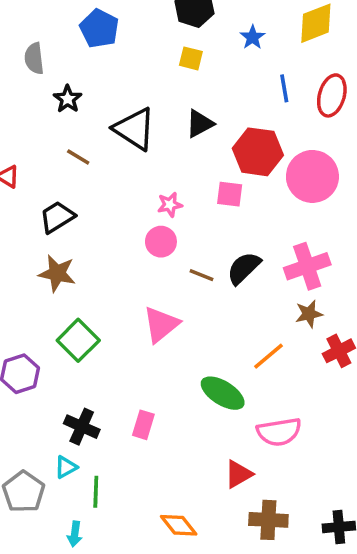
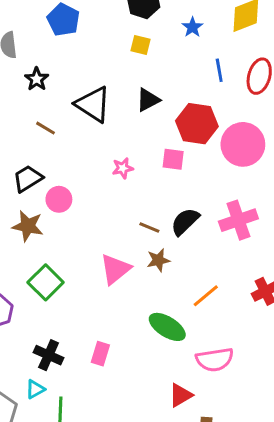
pink circle: (161, 242) -> (59, 199), moved
brown star: (309, 314) -> (158, 260), moved

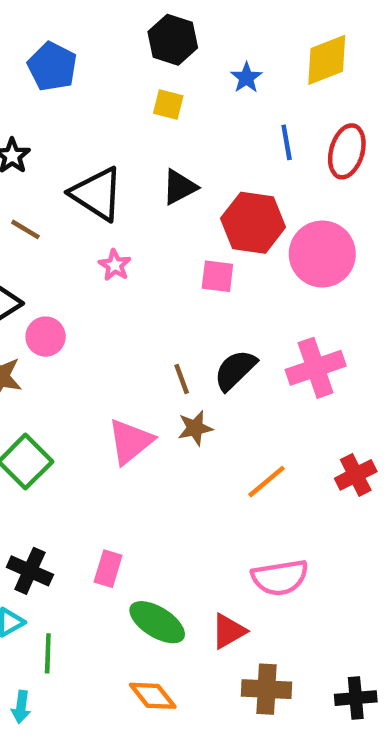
pink star: (123, 168) -> (115, 265), moved, turned -30
brown line: (149, 228) -> (182, 379), turned 48
green ellipse: (167, 327) -> (157, 622), moved

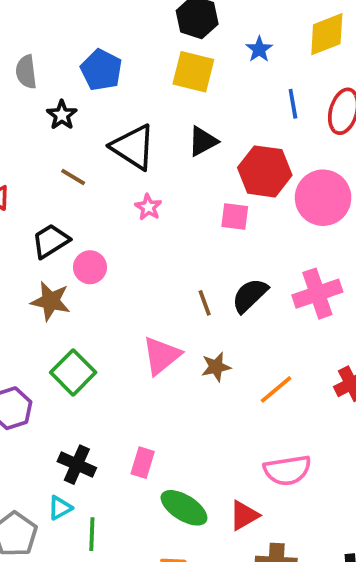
blue pentagon: (52, 67) -> (101, 70), moved
yellow square: (168, 104) -> (193, 72), size x1.6
brown star: (195, 428) -> (216, 367), moved

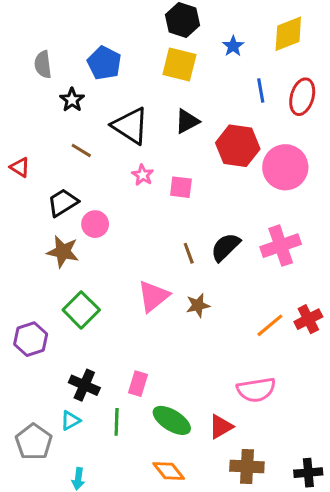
pink square: (235, 217) -> (181, 187), moved
orange line: (276, 389) -> (270, 325), moved
green line: (92, 534) -> (117, 422), moved

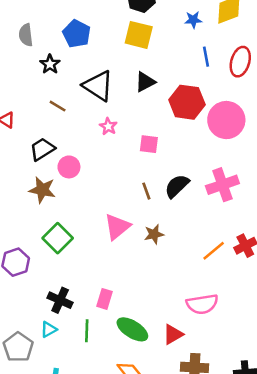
blue star: (233, 46) -> (193, 20), moved, turned 30
pink square: (181, 187) -> (149, 144), moved

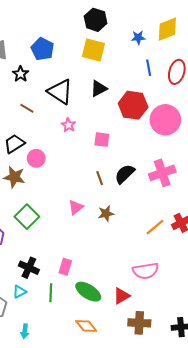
pink triangle: (117, 227) -> (76, 207), size x0.7

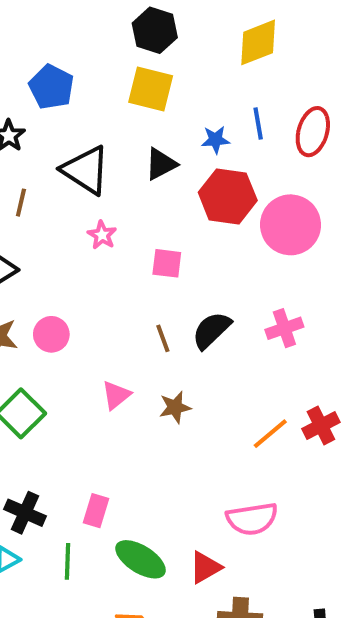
yellow diamond: (167, 29) -> (258, 42), moved
blue star: (138, 37) -> (216, 140), moved
brown line: (27, 108) -> (21, 203), turned 72
pink circle: (36, 158) -> (51, 334), moved
pink cross: (162, 173) -> (284, 328), size x0.7

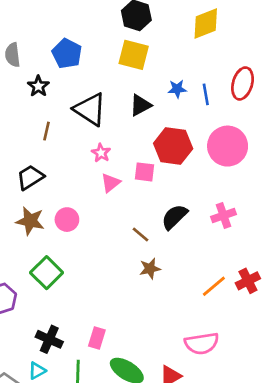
blue line: (258, 124) -> (206, 94), moved
red hexagon: (228, 196) -> (173, 146), moved
brown line: (163, 338) -> (140, 235), moved, turned -30
pink triangle: (116, 395) -> (110, 183), moved

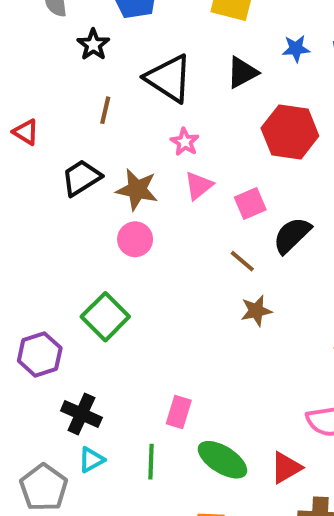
pink square: (145, 172) -> (250, 204), moved, turned -30
brown star: (30, 221) -> (137, 190), moved
black cross: (49, 339) -> (81, 414), moved

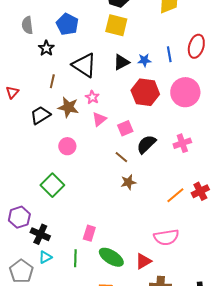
blue star: (296, 49) -> (144, 60), moved
red triangle: (26, 132) -> (12, 92), turned 40
brown star: (137, 190) -> (68, 107), moved
purple hexagon: (40, 354) -> (19, 217), moved

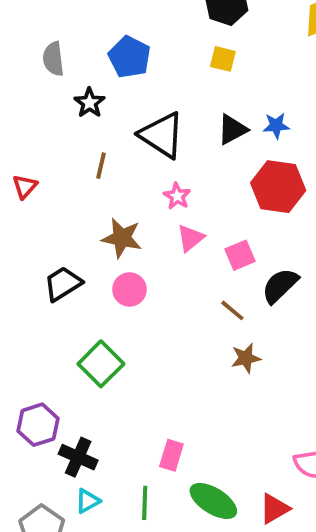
yellow square: (116, 25) -> (223, 59), size x0.6
brown star: (68, 107) -> (122, 238), moved
black trapezoid: (40, 115) -> (63, 284), moved

